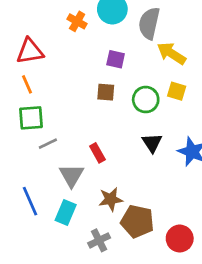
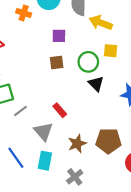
black triangle: (152, 143) -> (96, 84), moved
brown pentagon: (137, 221) -> (108, 141), moved

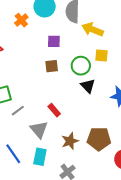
orange cross: (24, 13) -> (21, 20), turned 32

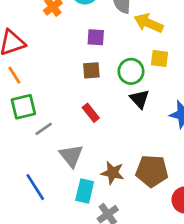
red rectangle: (54, 110) -> (91, 113), moved
brown star: (70, 141) -> (113, 173), turned 30
cyan rectangle: (40, 157) -> (85, 191), moved

